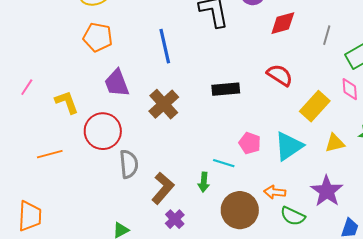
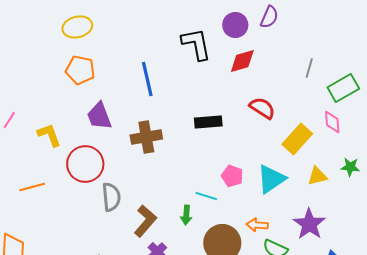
red diamond: (283, 23) -> (242, 61), moved
brown cross: (164, 104) -> (146, 137), turned 32

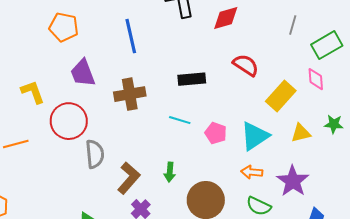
cyan line: (206, 196) -> (180, 120), moved
orange arrow: (257, 225) -> (252, 172), moved

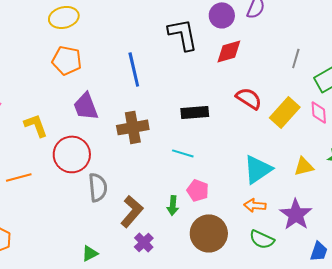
yellow rectangle: (281, 96) -> (285, 112), moved
pink pentagon: (216, 133) -> (198, 190), moved

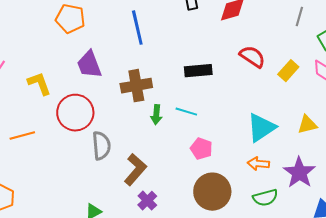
yellow rectangle: (285, 112) -> (288, 71), size x0.7
green arrow: (173, 205) -> (156, 115), moved
green semicircle: (262, 239) -> (265, 198), turned -40

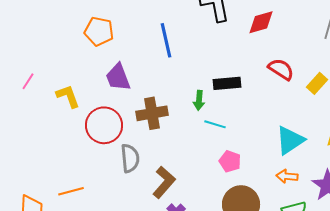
brown cross: (136, 86) -> (152, 113), moved
green arrow: (156, 115) -> (199, 100), moved
orange line: (22, 136) -> (71, 191), moved

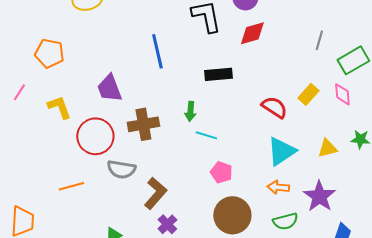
orange pentagon: (99, 31) -> (49, 53), moved
red semicircle: (281, 69) -> (274, 107), moved
black rectangle: (227, 83) -> (218, 74), moved
gray semicircle: (130, 158) -> (121, 169), turned 104
orange line: (71, 191) -> (71, 186), moved

